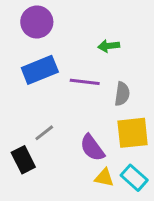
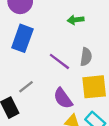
blue rectangle: (40, 70) -> (22, 38), turned -48
purple line: (85, 82) -> (59, 61), moved, turned 30

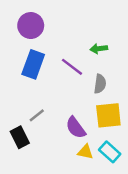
green arrow: (76, 20) -> (99, 49), moved
purple line: (59, 61) -> (72, 67), moved

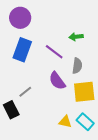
purple semicircle: (76, 128) -> (57, 81), moved

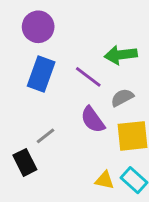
green arrow: (76, 37) -> (121, 55), size x1.5
gray semicircle: (77, 66) -> (122, 98), turned -126

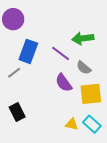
purple circle: (38, 27) -> (13, 19), moved
gray semicircle: (122, 98) -> (84, 68), turned -112
gray line: (46, 136) -> (14, 73), moved

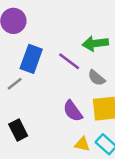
purple semicircle: (64, 83) -> (73, 111), moved

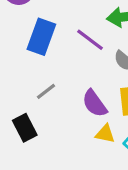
gray line: (15, 84) -> (46, 91), moved
yellow triangle: (82, 144) -> (105, 134), moved

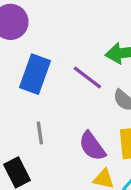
gray line: (46, 91) -> (40, 133), turned -60

